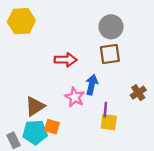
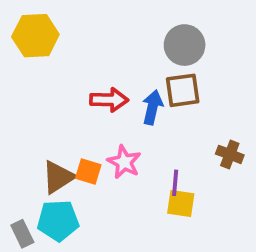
blue arrow: (92, 85) -> (152, 107), moved
brown cross: (138, 93) -> (230, 154), turned -35
orange square: (52, 127) -> (88, 171), moved

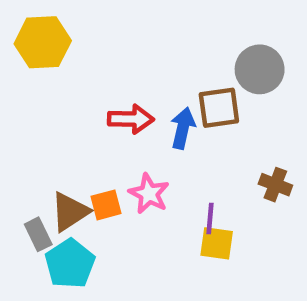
gray circle: (185, 45) -> (260, 69), moved
orange square: (88, 171) -> (106, 205), turned -32
cyan pentagon: (58, 220) -> (70, 264), turned -30
gray rectangle: (22, 234) -> (38, 234), moved

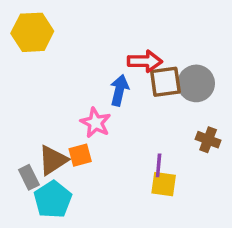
gray circle: (260, 69) -> (196, 83), moved
red arrow: (131, 119) -> (145, 61), moved
blue arrow: (183, 128) -> (119, 90), moved
pink star: (149, 194) -> (95, 123), moved

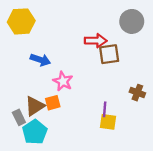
gray circle: (196, 83) -> (132, 21), moved
blue arrow: (119, 90) -> (40, 60), moved, turned 96

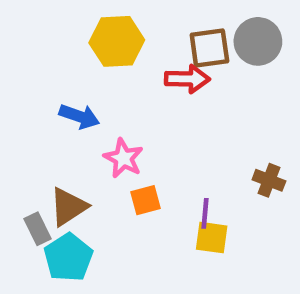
yellow hexagon: (21, 21) -> (117, 41), moved
brown square: (109, 54) -> (209, 48), moved
orange square: (53, 103) -> (146, 200), moved

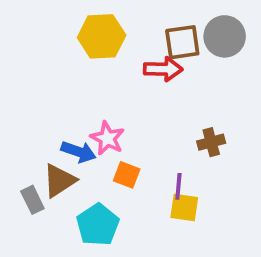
blue arrow: (79, 116) -> (79, 152), moved
brown cross: (269, 180) -> (211, 142), moved, turned -36
orange square: (146, 200) -> (127, 175), turned 36
cyan pentagon: (68, 257) -> (98, 225), moved

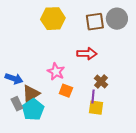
red arrow: (163, 69) -> (87, 54), moved
brown cross: (211, 142) -> (101, 82), moved, turned -32
blue arrow: (79, 152) -> (14, 79), moved
cyan pentagon: (98, 225) -> (33, 110), moved

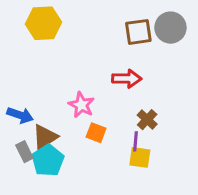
yellow hexagon: (53, 19) -> (43, 23), moved

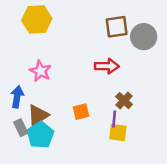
gray circle: (170, 28) -> (144, 37), moved
pink star: (81, 105) -> (40, 71), moved
blue arrow: (20, 115) -> (17, 97), turned -100
orange square: (96, 133) -> (81, 112), turned -35

